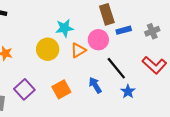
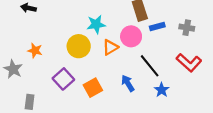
gray cross: (152, 31) -> (187, 28), turned 32
purple square: (24, 89) -> (63, 79), moved

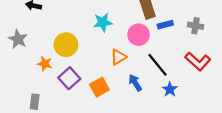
yellow circle: (79, 46) -> (66, 45), moved
orange triangle: (110, 47) -> (118, 57), moved
orange star: (35, 51) -> (45, 64), moved
gray star: (13, 69) -> (18, 39), moved

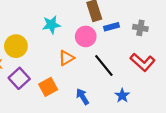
blue arrow: (135, 83) -> (82, 97), moved
blue star: (170, 89) -> (122, 95), moved

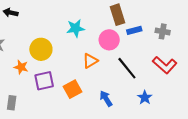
purple square: (19, 78) -> (44, 81), turned 30

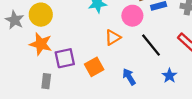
yellow circle: (41, 49) -> (41, 15), moved
orange star: (21, 67) -> (41, 44), size x1.5
gray rectangle: (12, 103) -> (46, 81), moved

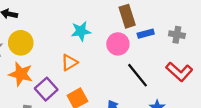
orange triangle: (113, 37) -> (69, 62), moved
purple square: (65, 58) -> (46, 89), turned -30

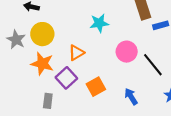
pink circle: (118, 44) -> (127, 52), moved
orange triangle: (69, 62) -> (76, 53), moved

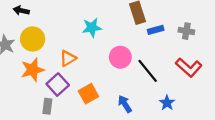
orange star: (42, 64) -> (33, 70), turned -30
gray rectangle: (48, 101) -> (47, 106), moved

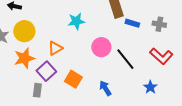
blue rectangle: (156, 30) -> (132, 23), turned 32
orange square: (88, 94) -> (73, 79), turned -30
blue star: (167, 103) -> (150, 87), moved

